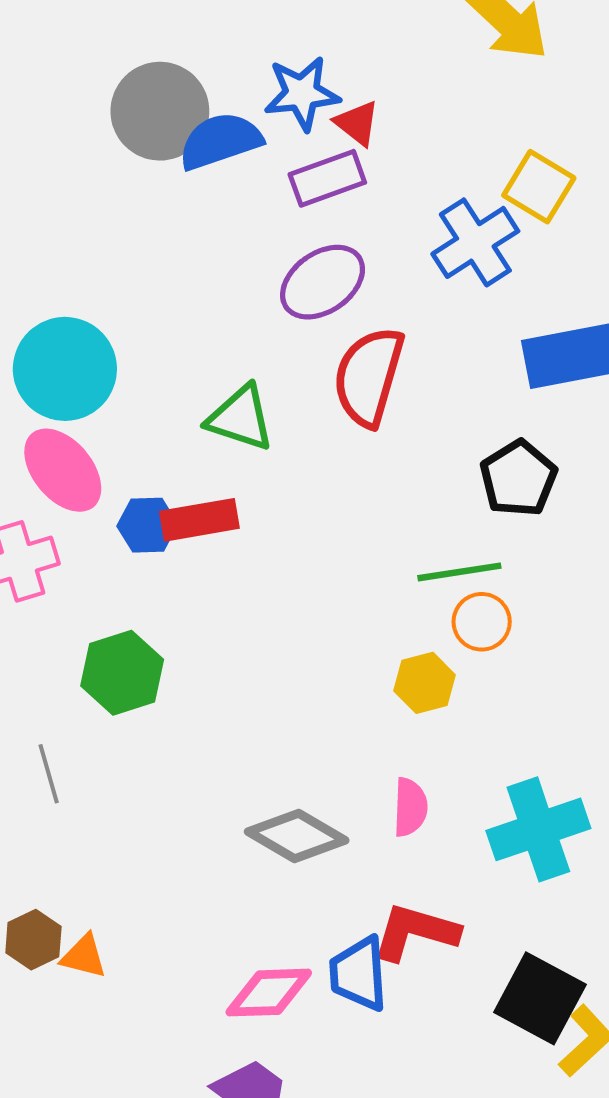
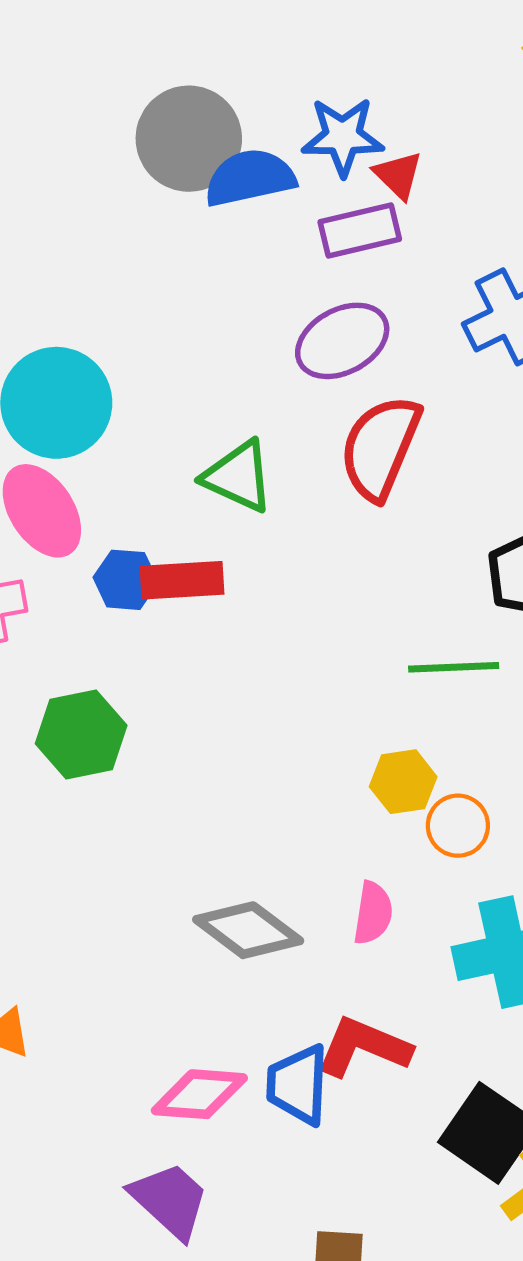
orange circle: (482, 622) -> (458, 826), moved

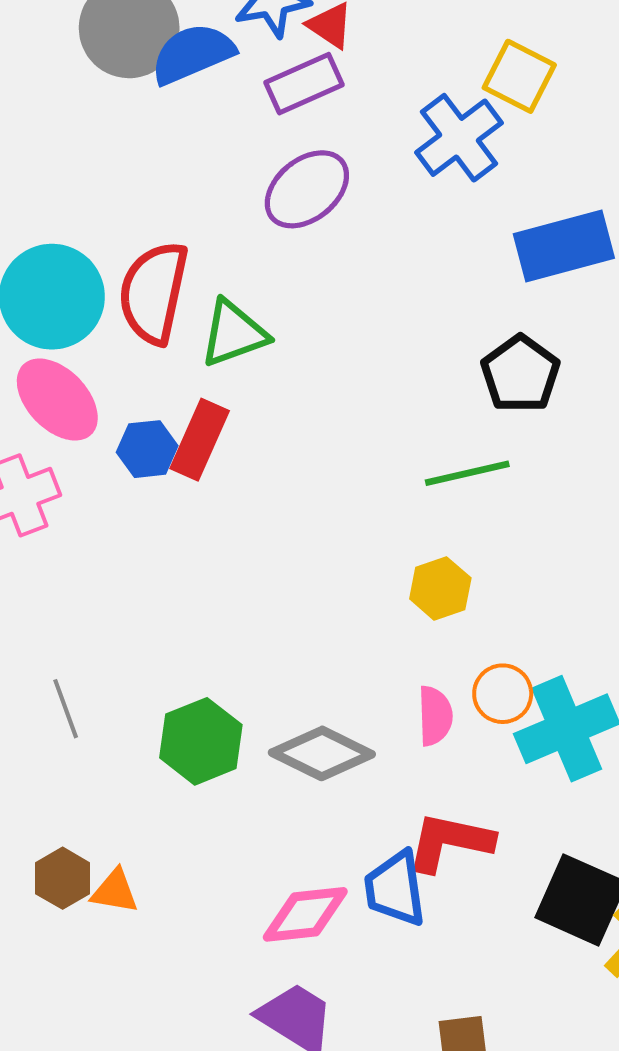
red semicircle: (380, 447) -> (154, 293), moved
green triangle: (238, 476) -> (234, 333), turned -34
red rectangle: (182, 580) -> (200, 440), turned -52
green hexagon: (81, 735) -> (201, 741), moved
orange circle: (458, 826) -> (503, 694), moved

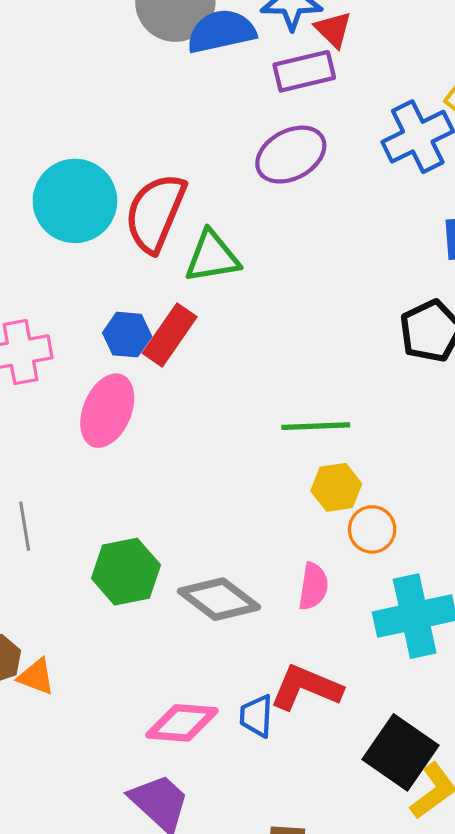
pink ellipse: (57, 400) -> (107, 411), moved, turned 56
green line: (467, 473) -> (316, 426), moved
orange circle: (503, 694) -> (372, 529), moved
blue trapezoid: (395, 889) -> (256, 716), size x0.7

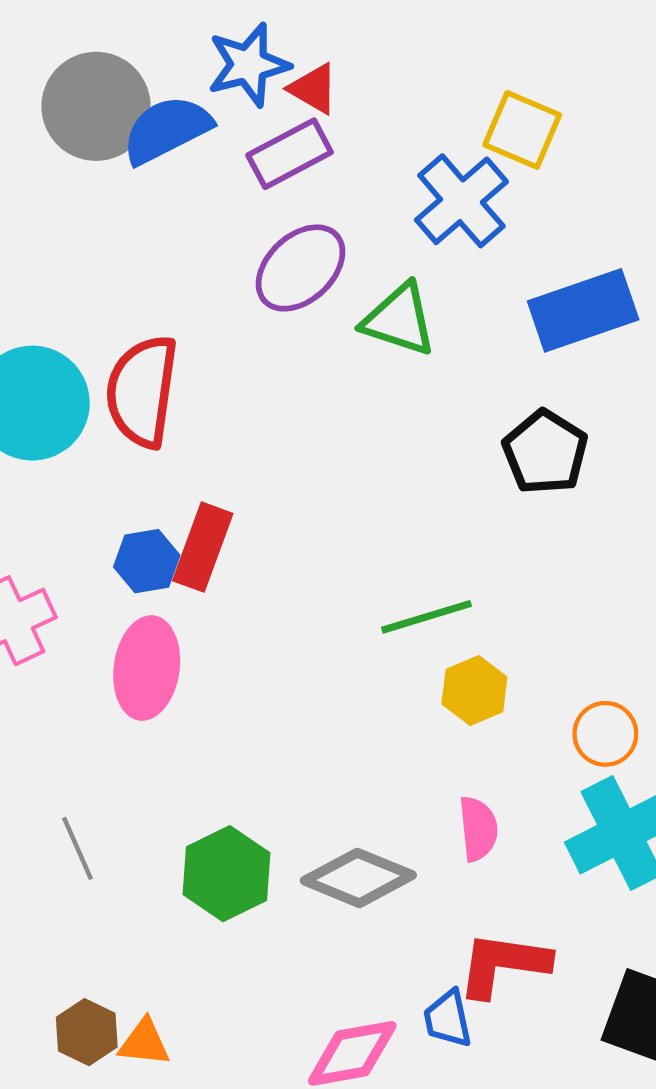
green triangle: (212, 257) -> (399, 320), moved, turned 42
orange circle: (372, 529) -> (605, 734), moved

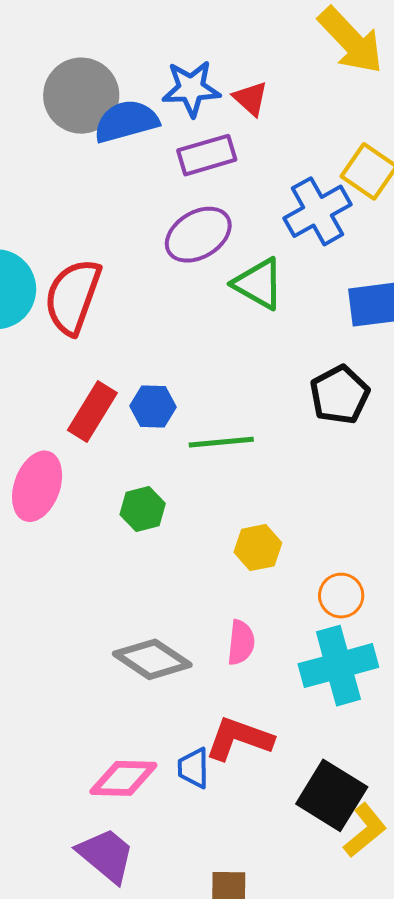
red triangle: (313, 89) -> (251, 98), moved
blue hexagon: (147, 561) -> (153, 406), moved
green line: (427, 617) -> (221, 442), moved
green hexagon: (226, 874) -> (143, 509), moved, size x0.7

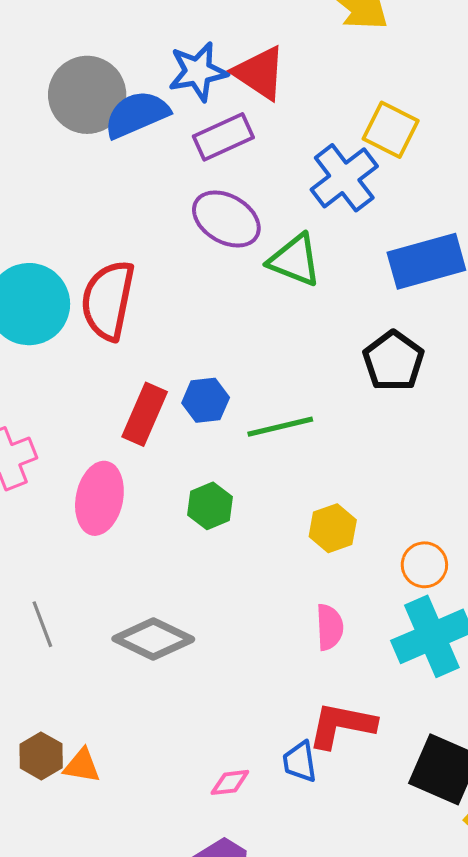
red triangle: (251, 98) -> (260, 73), size x1.5
purple ellipse: (198, 235) -> (226, 219), turned 70
gray diamond: (152, 659) -> (153, 639), moved
pink diamond: (123, 778) -> (230, 782), size x0.6

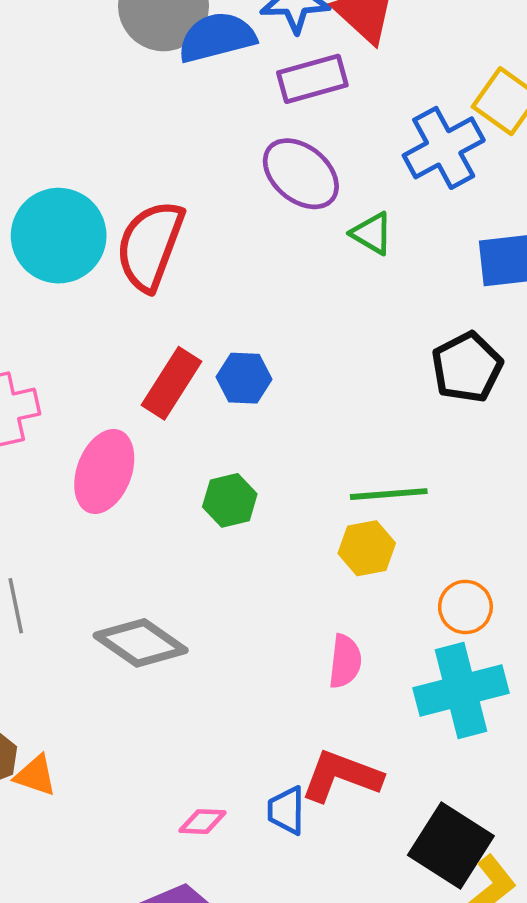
green triangle: (295, 260) -> (372, 233), size x0.7
green line: (280, 427) -> (389, 494), moved

